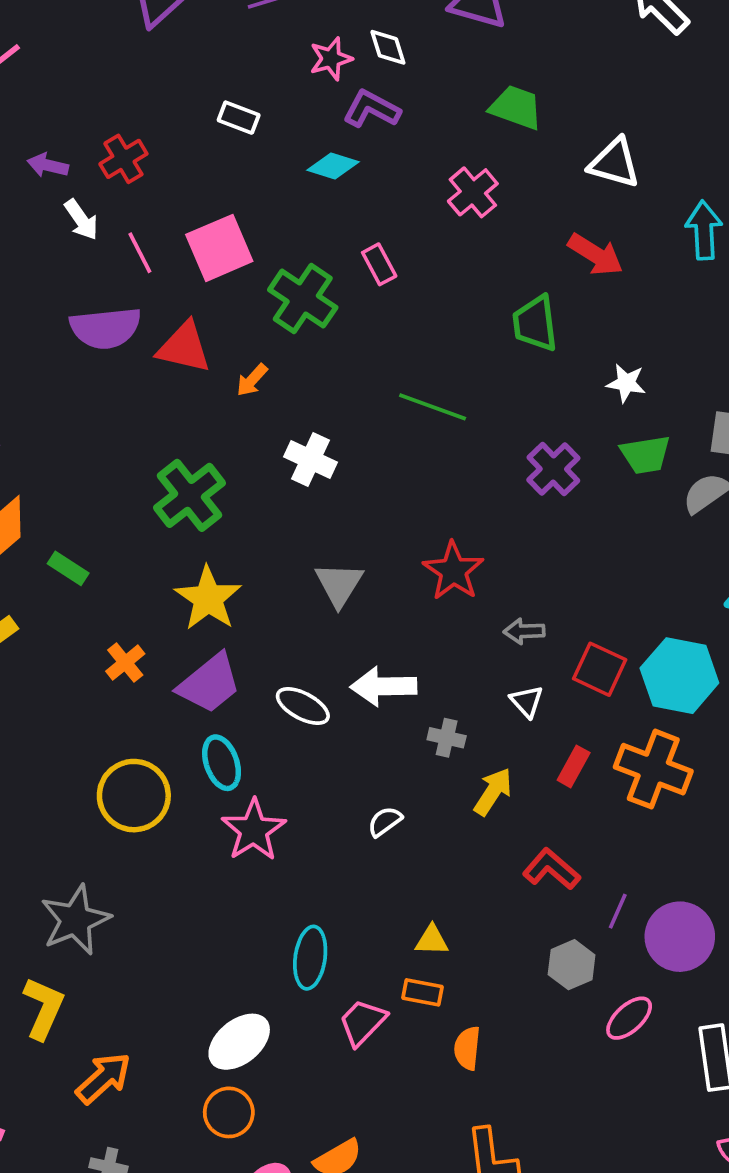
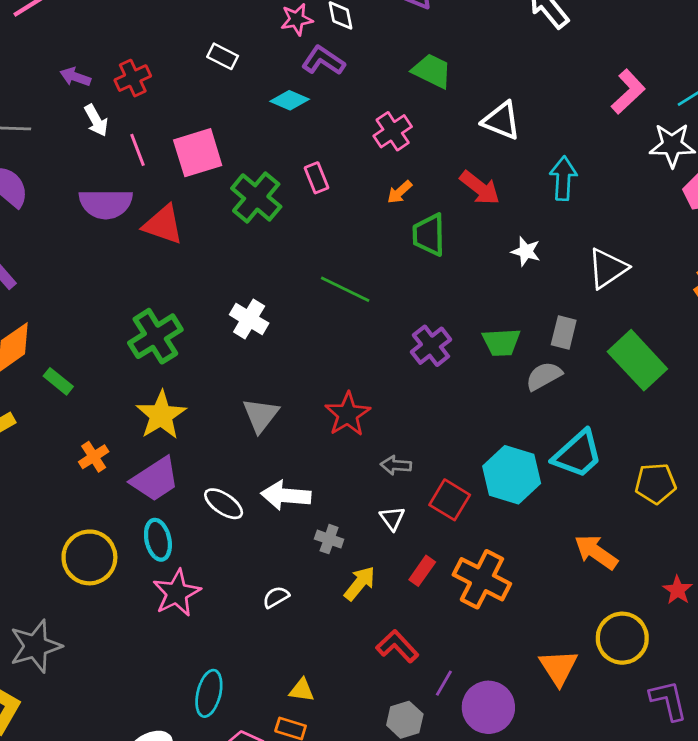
orange arrow: (252, 380) -> (400, 192), moved
white star: (626, 383) -> (526, 251), moved
cyan hexagon: (679, 676) -> (512, 475), moved

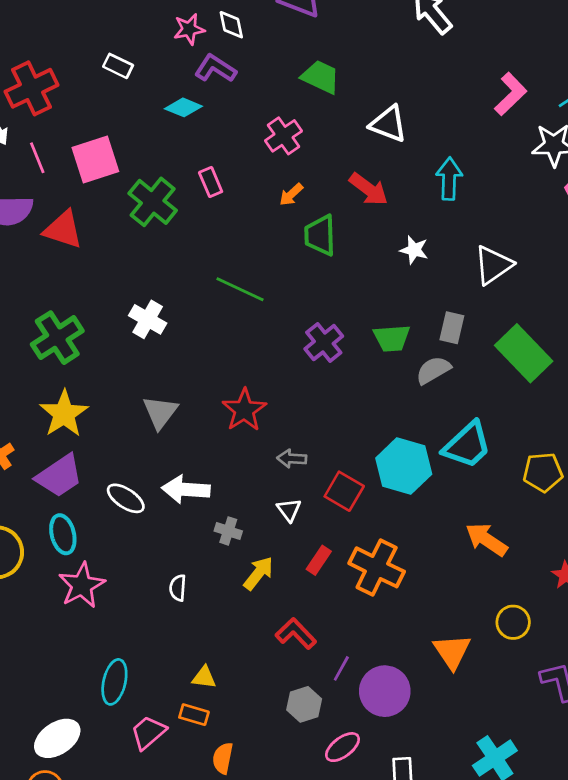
red cross: (133, 78) -> (31, 88), size x1.5
white semicircle: (276, 597) -> (178, 588), turned -55
yellow circle: (622, 638) -> (513, 622), size x0.7

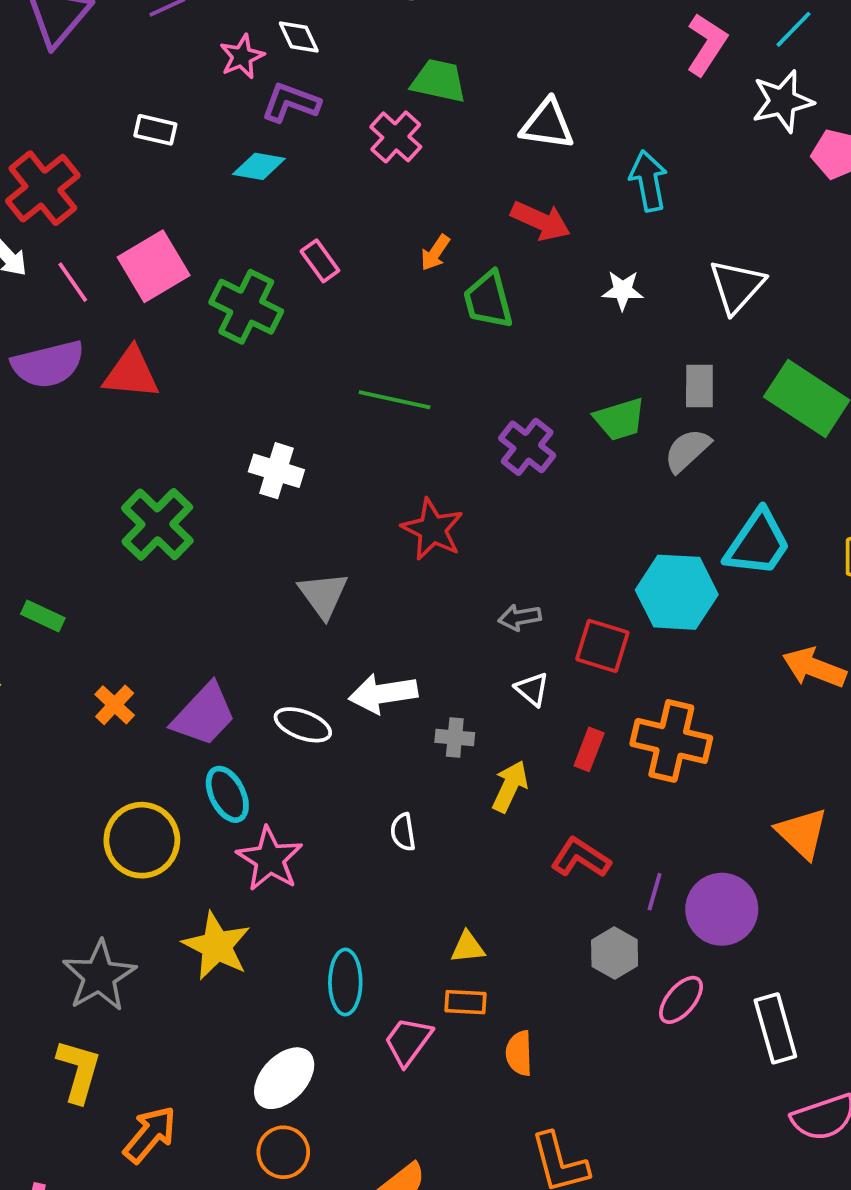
pink cross: (284, 136) -> (396, 137), moved
red star: (244, 410) -> (432, 529), moved
yellow star: (64, 414) -> (217, 946), moved

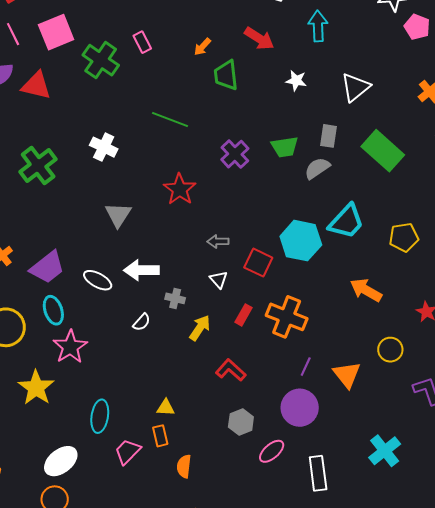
white semicircle: (403, 832) -> (142, 322), moved, turned -138
purple line: (655, 892) -> (306, 367), moved
orange rectangle: (465, 1002) -> (160, 436), turned 65

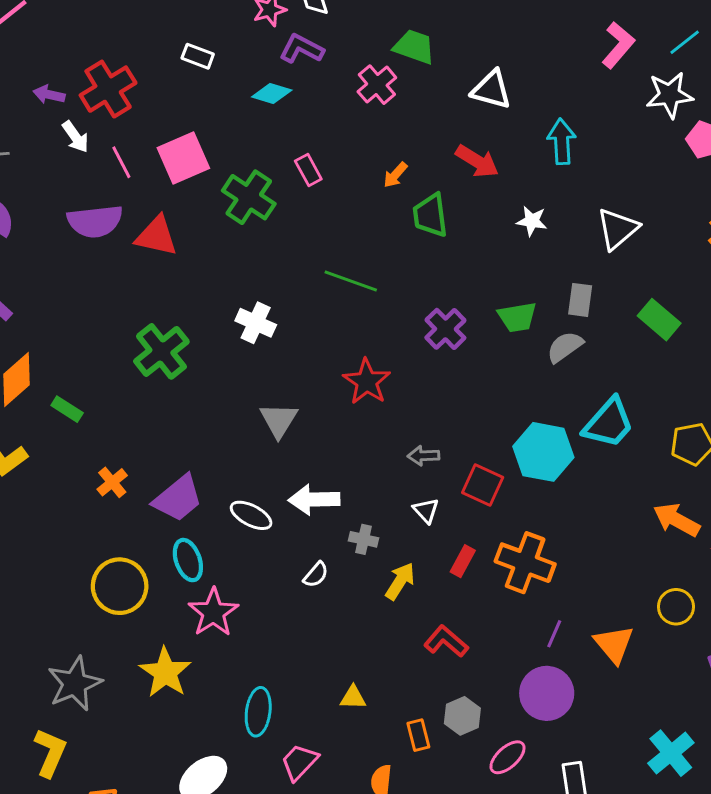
green rectangle: (383, 151) -> (659, 320), size x0.7
orange arrow: (366, 290) -> (677, 520), moved
orange rectangle: (160, 436) -> (418, 735), moved

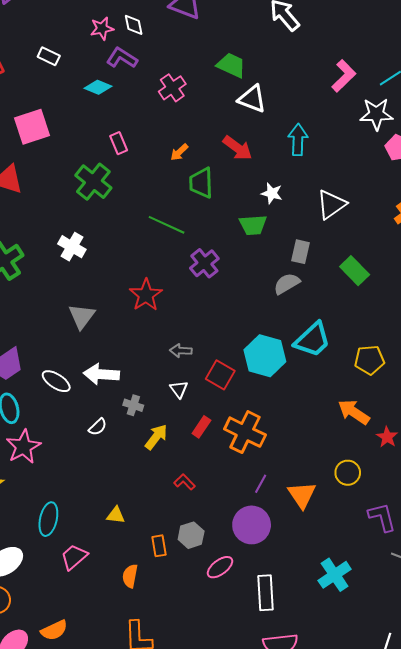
green trapezoid: (414, 47) -> (231, 65), moved
green cross: (249, 197) -> (93, 182), moved
green line: (351, 281) -> (167, 225), moved
green trapezoid: (517, 317) -> (253, 225), moved
red L-shape: (446, 641) -> (184, 482), size x0.7

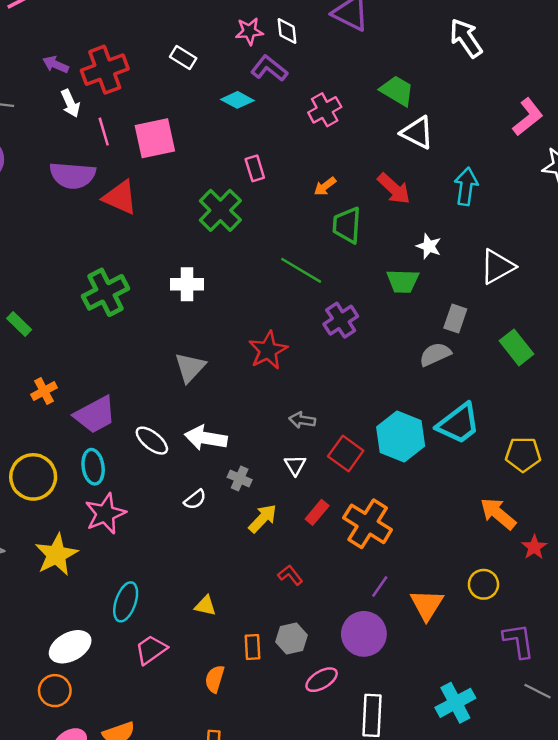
white cross: (72, 247) -> (187, 284), turned -36

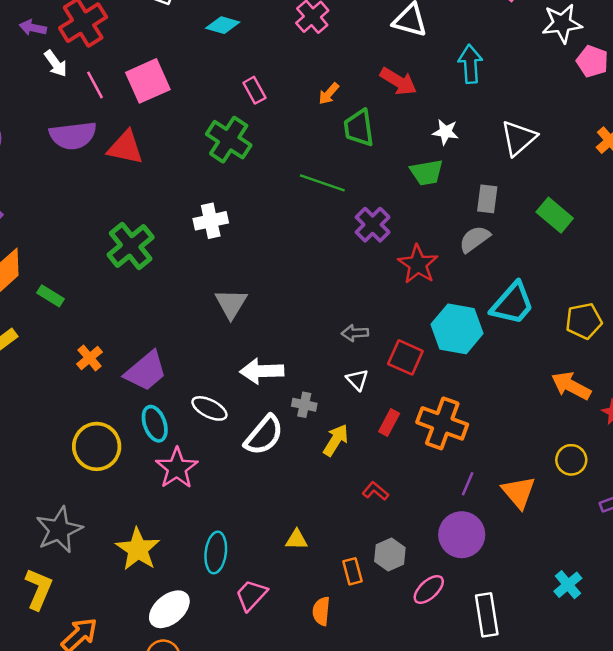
red star: (268, 350) -> (418, 264), moved
white ellipse: (152, 441) -> (209, 408), moved
white semicircle: (195, 500) -> (264, 435), size x1.8
yellow star: (56, 555) -> (138, 549), moved
cyan cross: (455, 703) -> (568, 585), size x0.7

